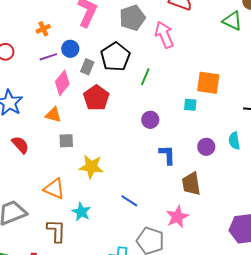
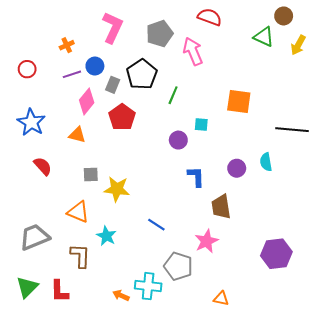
cyan square: (190, 105) -> (201, 124), moved
gray square: (66, 141) -> (91, 174), moved

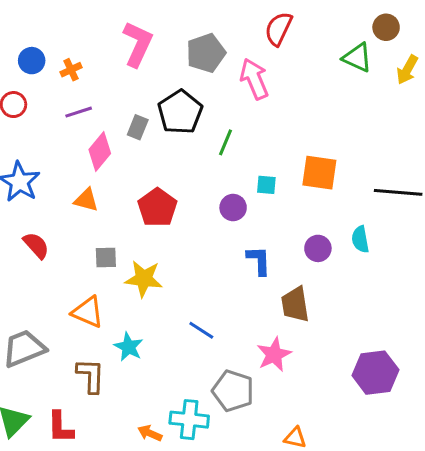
red semicircle: (210, 17) -> (279, 29), turned -85
blue circle: (95, 66) -> (32, 61), moved
orange square: (239, 101) -> (319, 173), moved
red pentagon: (122, 117) -> (157, 208), moved

